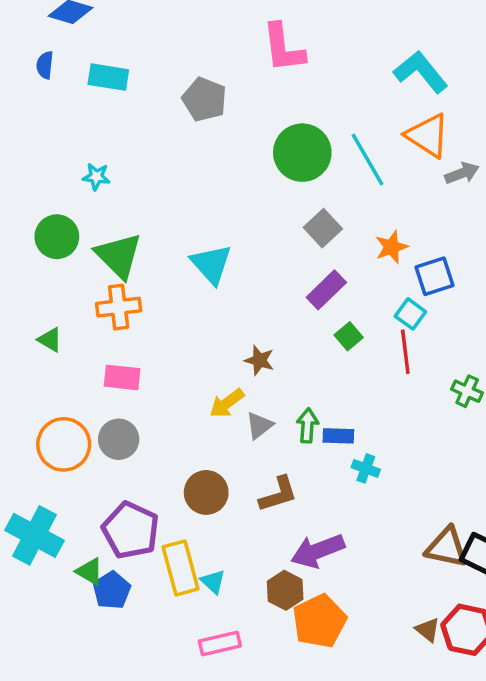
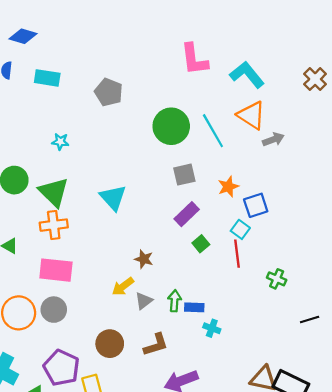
pink L-shape: (283, 48) -> (194, 59), moved
cyan star: (96, 177) -> (60, 142), moved
gray square: (323, 228) -> (184, 175), turned 30
pink rectangle: (122, 377) -> (56, 270), size x1.4

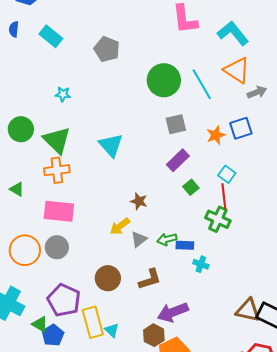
cyan rectangle: (47, 78) -> (51, 36), turned 30
blue square: (256, 205) -> (241, 128), moved
green cross: (277, 279) -> (218, 219), moved, size x1.4
green arrow: (174, 301) -> (167, 239), turned -108

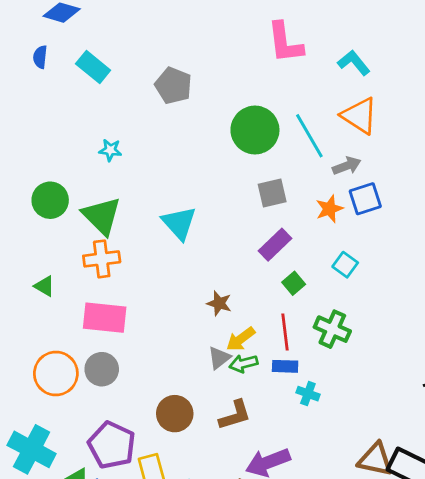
cyan L-shape: (233, 33) -> (354, 63), size x0.7
gray arrow: (257, 92) -> (347, 166), moved
red line: (224, 196) -> (285, 332), moved
yellow arrow: (120, 226) -> (241, 339), moved
green arrow: (167, 239) -> (243, 363), moved

